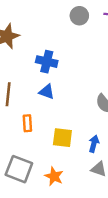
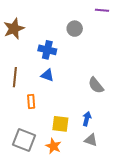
gray circle: (79, 16) -> (75, 29), moved
yellow square: (62, 138) -> (60, 124), moved

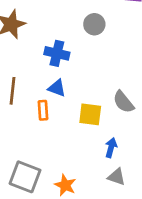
orange rectangle: (31, 102) -> (43, 110), moved
yellow square: (60, 124) -> (90, 114), moved

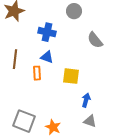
gray semicircle: (123, 102) -> (95, 40), moved

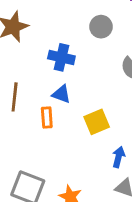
yellow square: (71, 76) -> (97, 122), turned -30

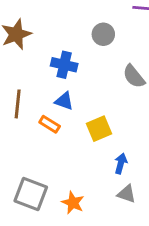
orange rectangle: (47, 117) -> (50, 124), turned -54

